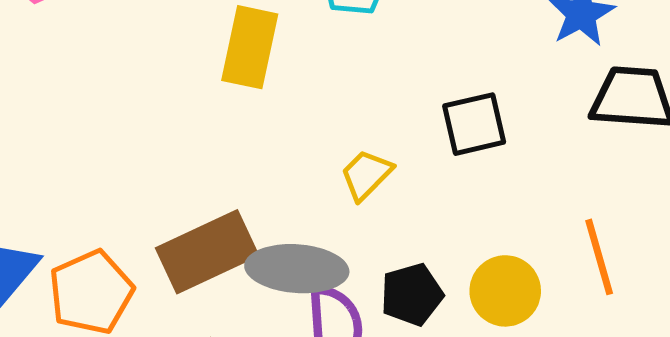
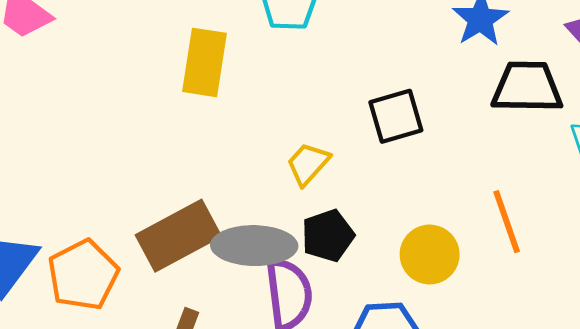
black pentagon: (412, 294) -> (328, 236), moved

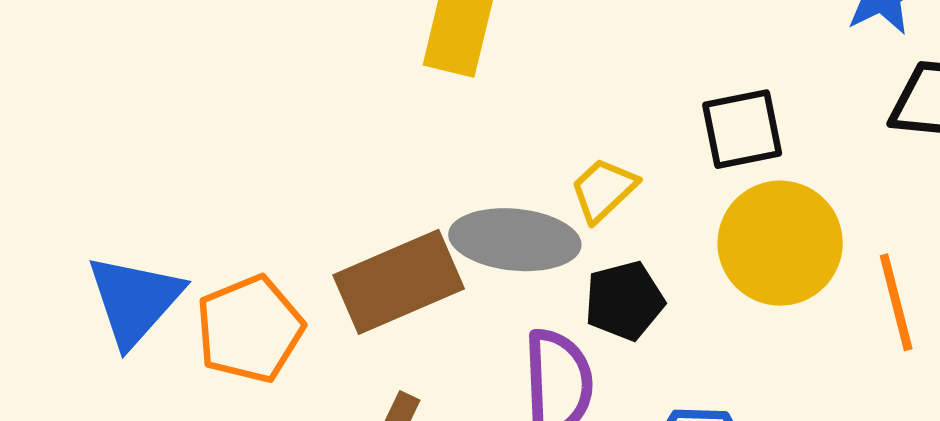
gray ellipse: (254, 246) -> (515, 240), moved
yellow circle: (430, 254) -> (780, 243), moved, size x1.4

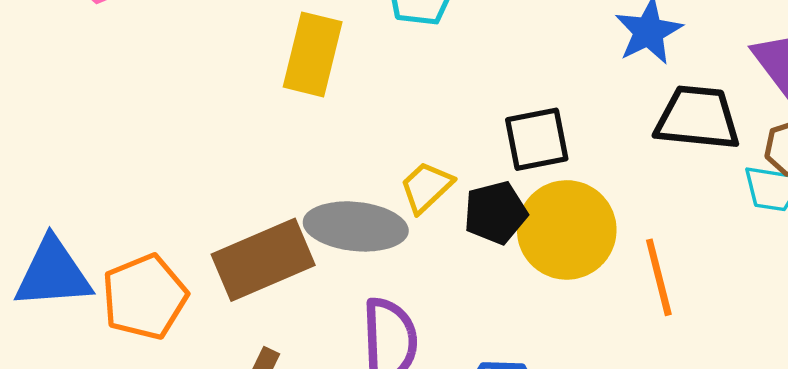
blue triangle: (135, 300) -> (53, 273), turned 44
black pentagon: (624, 301) -> (495, 213), moved

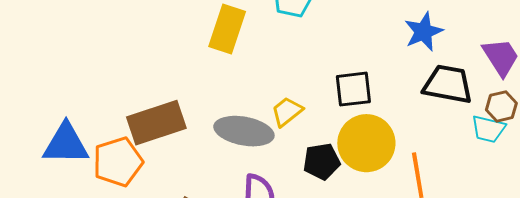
black pentagon: (495, 213) -> (322, 161), moved
brown rectangle: (263, 260) -> (156, 123), moved

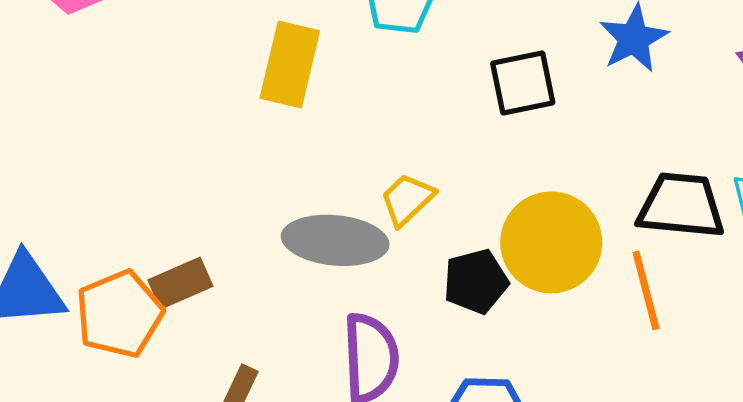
black trapezoid: (448, 84) -> (681, 206), moved
black square: (353, 89) -> (523, 83), moved
brown rectangle: (156, 123) -> (180, 283), moved, size x0.6

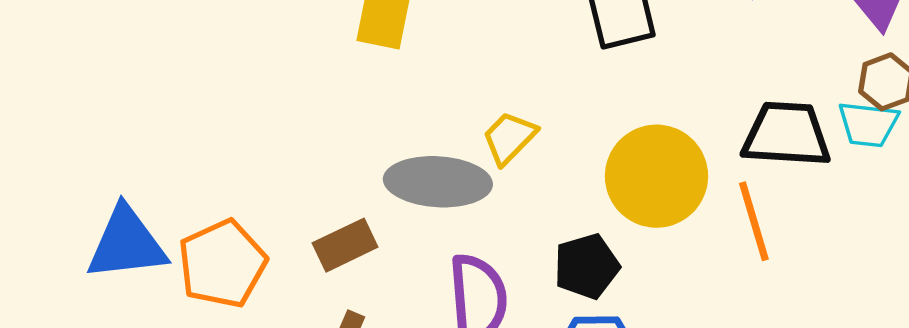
black pentagon: (476, 281) -> (587, 266), moved
brown rectangle: (180, 283) -> (345, 245), moved

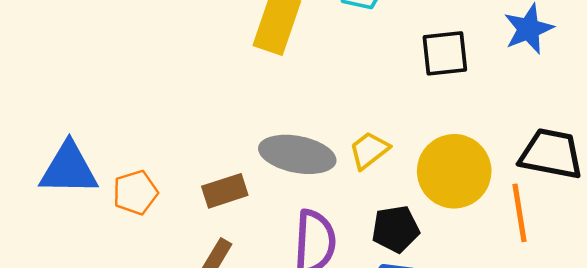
yellow trapezoid: (509, 138) -> (369, 150), moved
orange pentagon: (222, 264) -> (135, 192), size x0.7

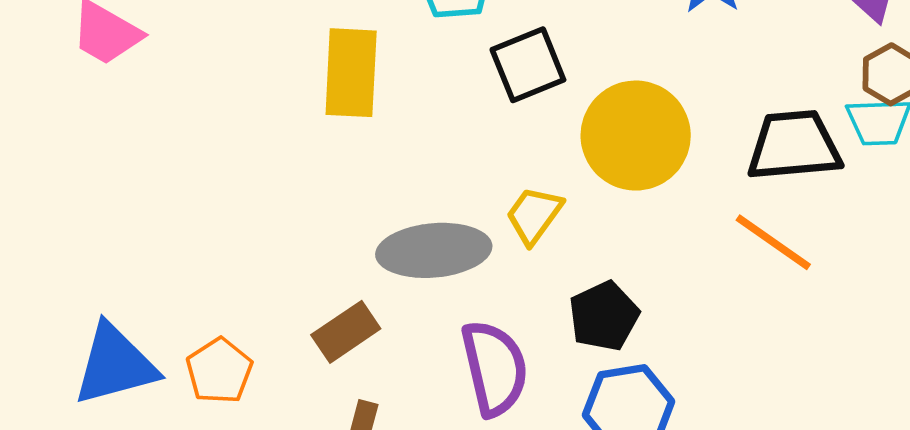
black square: (445, 53) -> (528, 65), moved
yellow circle: (454, 171) -> (636, 136), moved
orange line: (520, 213) -> (773, 242), turned -30

